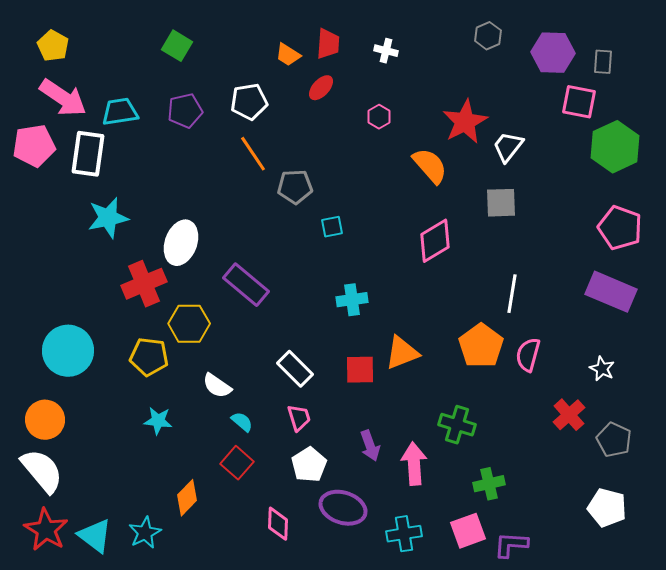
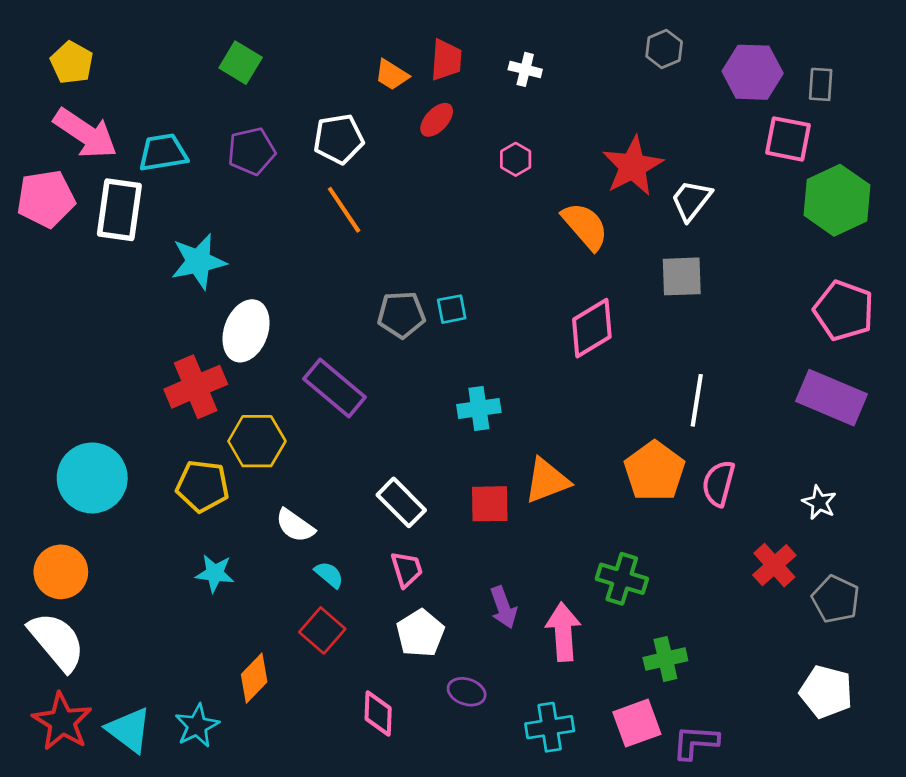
gray pentagon: (295, 187) -> (401, 315), moved
cyan star: (108, 218) -> (198, 261), moved
purple ellipse: (343, 508) -> (467, 692), size x0.6

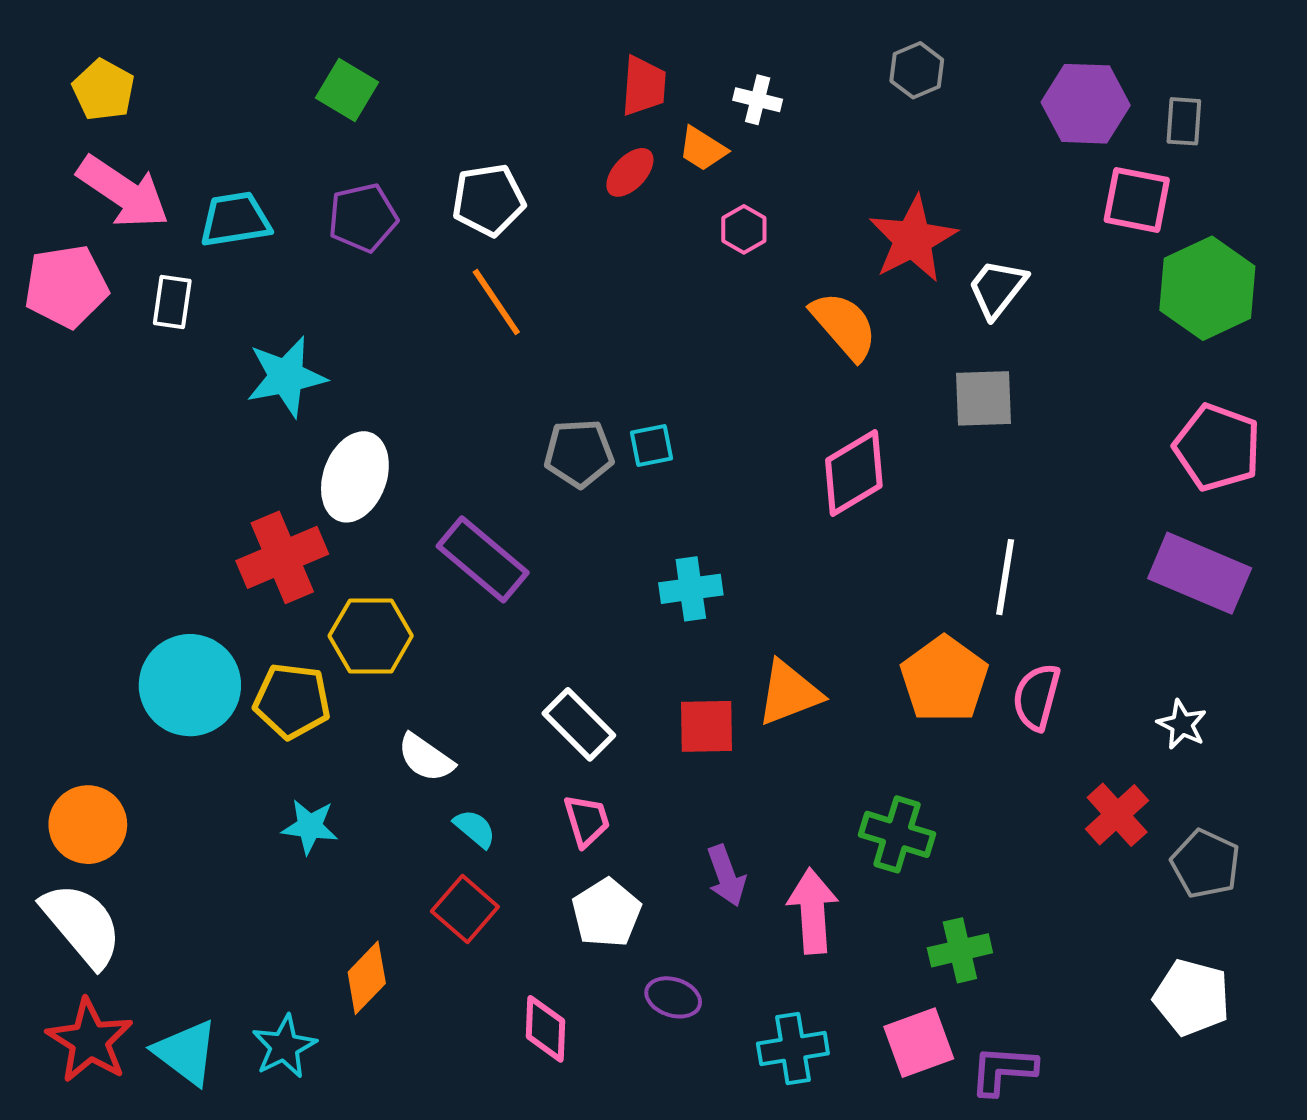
gray hexagon: (664, 49) -> (917, 70), moved
orange trapezoid: (392, 75) -> (703, 149), moved
white rectangle: (119, 210) -> (172, 302), size x0.6
cyan circle: (92, 478) -> (190, 685), moved

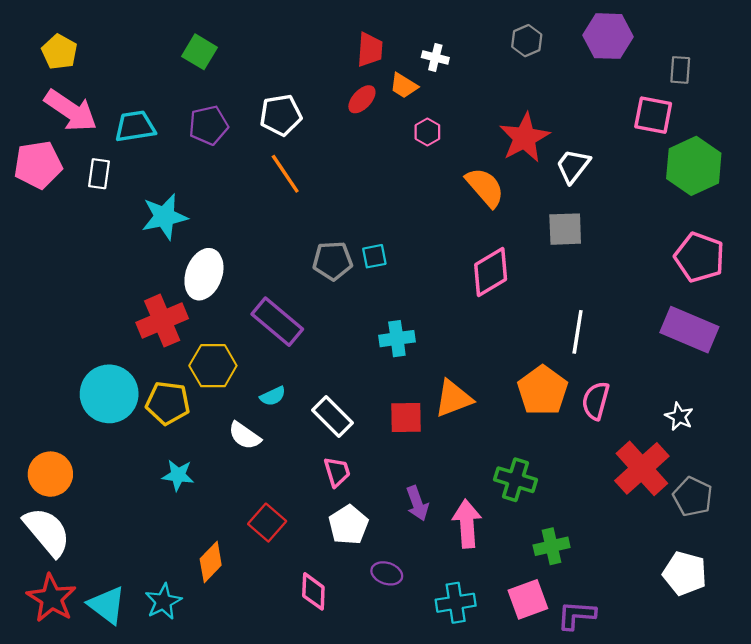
purple hexagon: (1086, 104) -> (608, 36), moved
red cross: (1117, 815) -> (642, 468), size x1.5
cyan semicircle: (475, 829) -> (273, 396), moved, turned 115

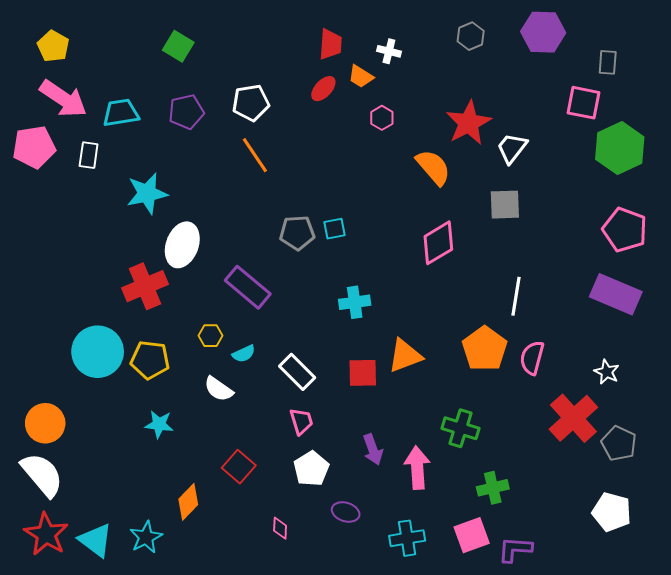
yellow hexagon: (213, 366) -> (210, 336), moved, size x0.6
pink diamond: (313, 591) -> (280, 528), size x0.7

